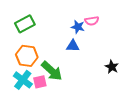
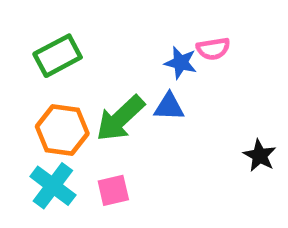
green arrow: (52, 71) -> (120, 118), moved, turned 95
pink square: (40, 82) -> (113, 190), moved

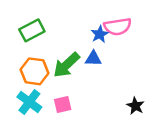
pink semicircle: (213, 49) -> (118, 27), size x1.5
blue star: (181, 63) -> (100, 34), turned 30
black star: (260, 156) -> (135, 106), moved

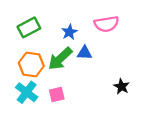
blue star: (100, 34) -> (69, 32), moved
black star: (135, 106) -> (122, 86), moved

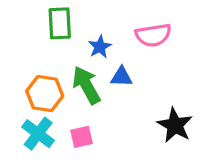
green rectangle: (29, 27) -> (60, 23), moved, turned -65
green arrow: (60, 59) -> (86, 85), turned 104
black star: (122, 86) -> (175, 125), size x1.5

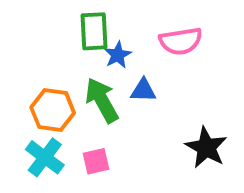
green rectangle: (60, 23) -> (94, 31), moved

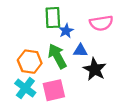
black star: (206, 147) -> (95, 69), moved
pink square: (96, 161) -> (54, 90), size x1.5

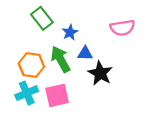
green rectangle: (53, 18) -> (42, 18), moved, turned -35
pink semicircle: (101, 23) -> (122, 28), moved
cyan cross: (25, 88) -> (27, 93), turned 30

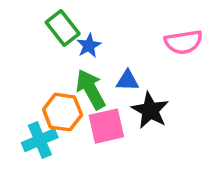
blue star: (70, 32) -> (89, 46), moved
orange hexagon: (31, 65) -> (63, 112), moved
pink square: (57, 95) -> (106, 126), moved

